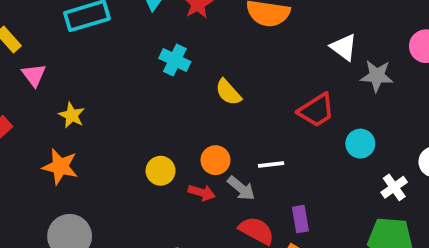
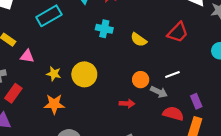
pink triangle: (34, 75) -> (27, 56), turned -32
red trapezoid: (316, 110) -> (178, 32), moved
yellow circle: (161, 171) -> (84, 74), moved, size x1.5
red arrow: (202, 193) -> (127, 104), moved

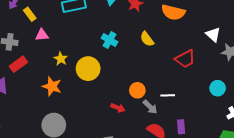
cyan cross: (104, 29) -> (109, 40), moved
yellow semicircle: (139, 40) -> (147, 39), moved
pink triangle: (27, 56) -> (42, 35), turned -32

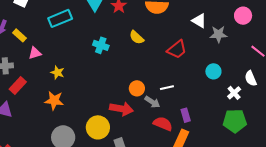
yellow circle: (88, 69) -> (98, 127), moved
red arrow: (118, 108) -> (121, 109), size x1.6

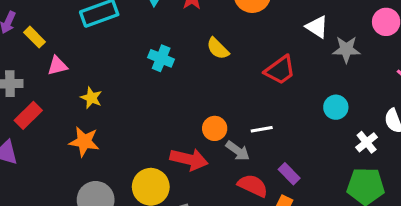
purple rectangle: (186, 115) -> (289, 174), turned -32

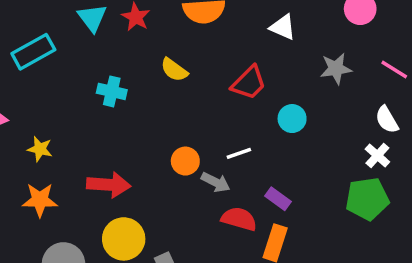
gray star: (346, 49) -> (336, 69), moved
cyan circle: (336, 107) -> (292, 119), moved
white cross: (367, 142) -> (377, 156), moved
red arrow: (189, 159) -> (109, 185), moved

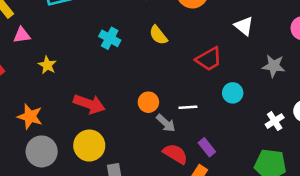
white cross: (377, 156) -> (275, 121), moved
orange star: (40, 200) -> (30, 116), moved

